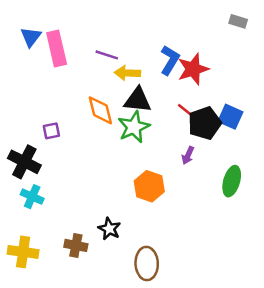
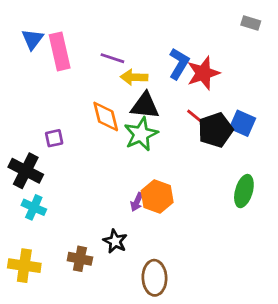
purple arrow: (188, 155) -> (137, 202), moved

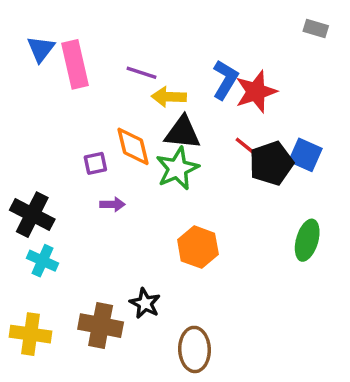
purple square: (54, 138) -> (95, 163), moved
purple arrow: (137, 202) -> (113, 204), moved, turned -114
brown cross: (80, 259) -> (101, 326), size x1.4

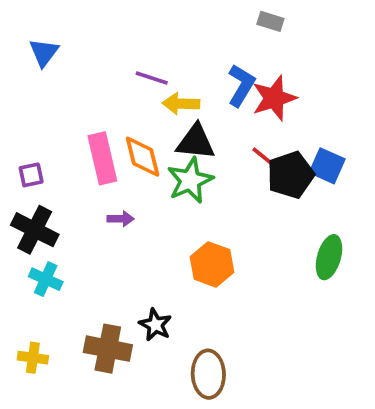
gray rectangle: (316, 28) -> (270, 21), moved
pink rectangle: (75, 64) -> (102, 158), moved
purple square: (95, 163) -> (31, 175), moved
yellow cross: (31, 334) -> (33, 358), size x0.7

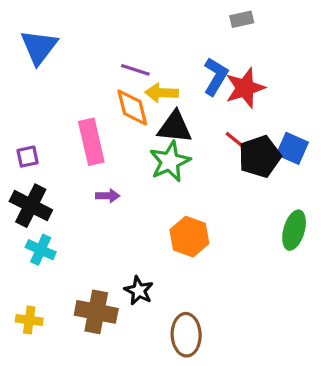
gray rectangle: (270, 21) -> (242, 19), turned -30
blue triangle: (44, 52) -> (39, 47), size x1.4
orange diamond: (143, 157) -> (132, 107), moved

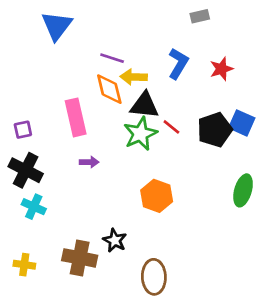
blue triangle: (39, 47) -> (57, 26), moved
red star: (245, 88) -> (221, 69), moved, size x0.7
red line: (235, 140) -> (171, 127), moved

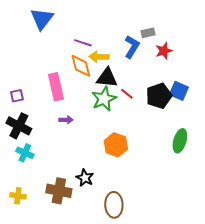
gray rectangle: (200, 16) -> (148, 33), moved

